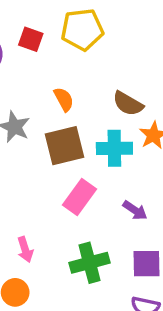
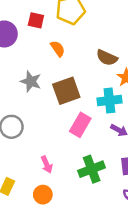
orange semicircle: (64, 99) -> (58, 49), moved
cyan cross: (114, 148) -> (109, 100), moved

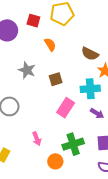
brown square: (66, 91) -> (56, 79), size x0.6
orange circle: (43, 195) -> (55, 161), moved

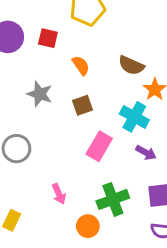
red square: (33, 21) -> (48, 38), moved
orange semicircle: (50, 44) -> (81, 65), moved
cyan cross: (90, 89) -> (134, 117), turned 36

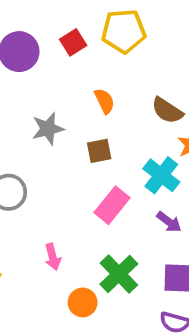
red square: (48, 38) -> (73, 42), moved, turned 36
gray star: (40, 94) -> (48, 129), turned 30
green cross: (113, 199) -> (119, 274), turned -32

